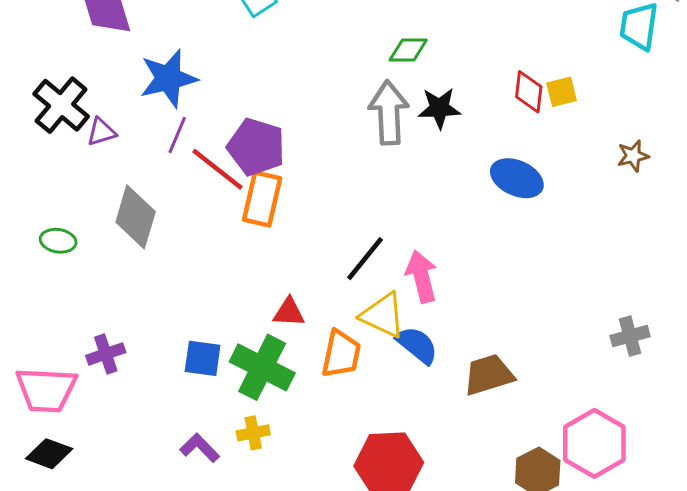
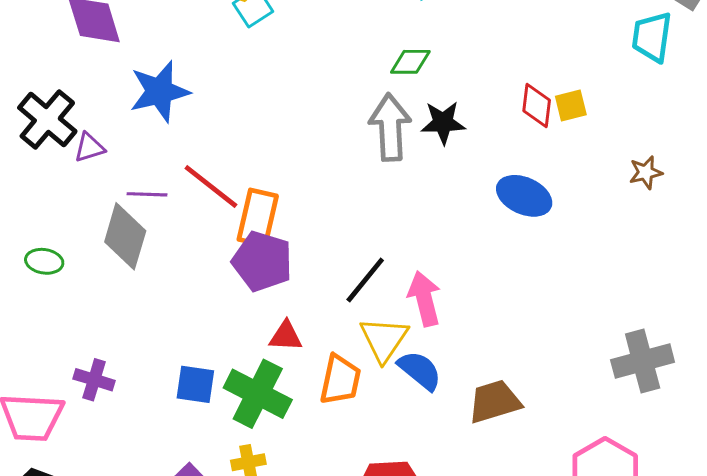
purple line: (177, 135) -> (147, 194), moved, turned 69
purple pentagon: (256, 147) -> (262, 261), moved
yellow triangle: (383, 315) -> (384, 339), turned 39
gray cross: (630, 336) -> (643, 361), size x1.5
purple cross: (106, 354) -> (94, 380), turned 36

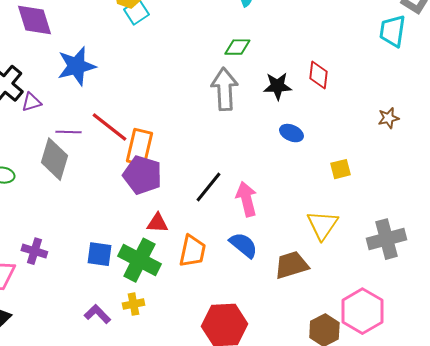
yellow square: (571, 105) -> (340, 169), moved
black star: (443, 123) -> (277, 86), moved
blue ellipse: (524, 196) -> (291, 133), moved, size x0.7
yellow triangle: (384, 339) -> (322, 225), moved

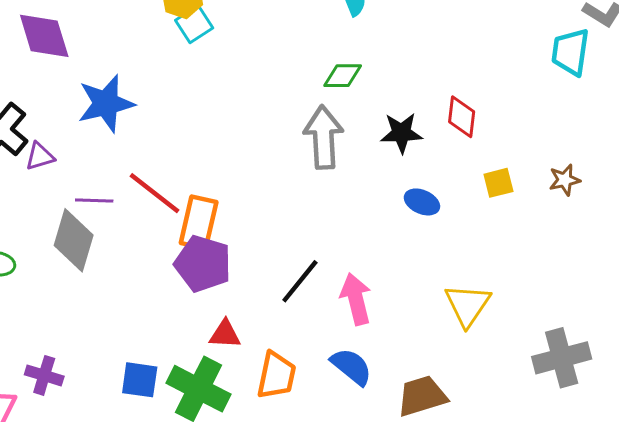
yellow square: (340, 169) -> (498, 183), moved
yellow triangle: (322, 225) -> (468, 305), moved

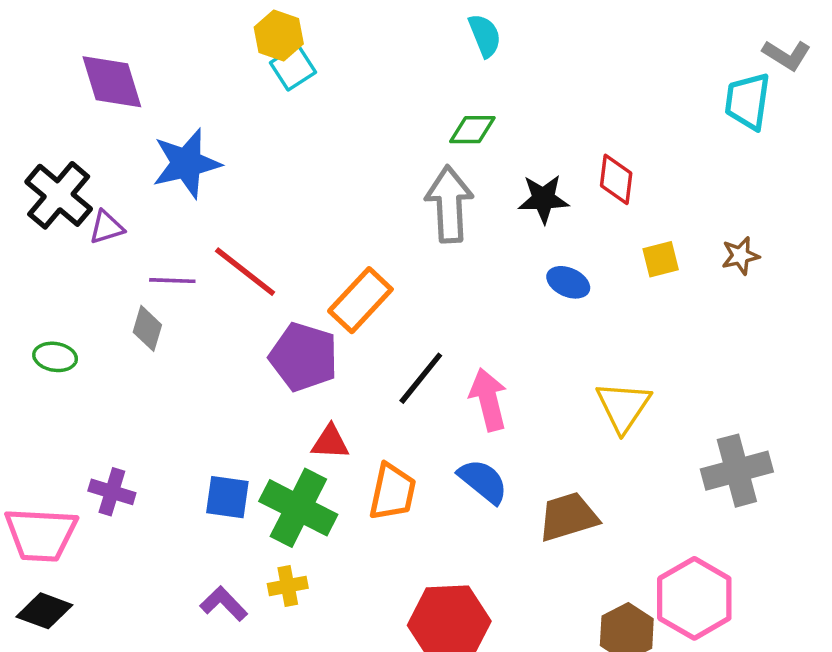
orange rectangle: (199, 223) -> (360, 300), moved, turned 30
gray diamond: (74, 240) -> (147, 328), size x0.6

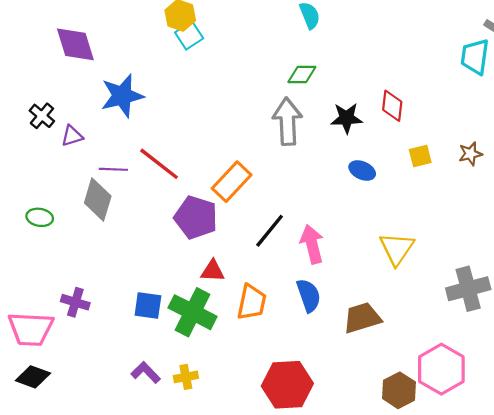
black cross: (59, 195) -> (42, 116), size x0.6
gray diamond: (147, 328) -> (98, 199), size x1.5
blue semicircle: (483, 481) -> (309, 295), turned 32
yellow cross: (288, 586) -> (186, 377), moved

